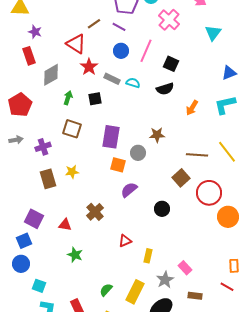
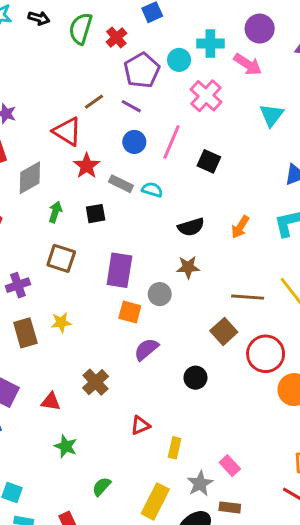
black semicircle: (165, 89) -> (191, 227), moved
green semicircle: (106, 290) -> (102, 487), moved
brown rectangle: (195, 296) -> (230, 507), moved

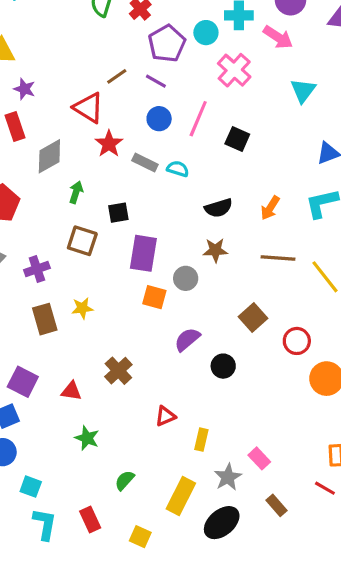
black square: (96, 214) -> (118, 213), moved
brown line: (248, 297) -> (278, 258), moved
purple semicircle: (146, 349) -> (187, 339), moved
red circle: (266, 354) -> (297, 341), size x0.7
brown rectangle: (230, 507) -> (276, 505), moved, turned 42

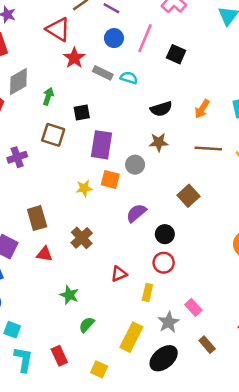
gray diamond: (49, 156) -> (18, 82), moved
yellow star: (82, 308) -> (84, 188), moved
brown rectangle: (45, 319) -> (37, 218), moved
red circle: (297, 341) -> (164, 263), moved
green star: (87, 438) -> (69, 295), moved

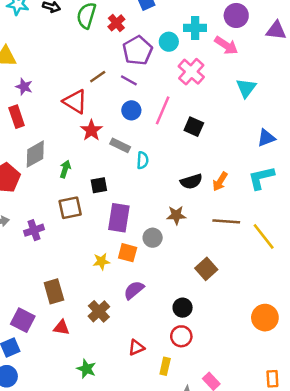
cyan semicircle: (129, 78) -> (143, 160), moved, turned 77
black semicircle: (161, 109) -> (191, 182), moved
brown square: (53, 135) -> (70, 208), turned -30
purple semicircle: (136, 213) -> (134, 290), moved

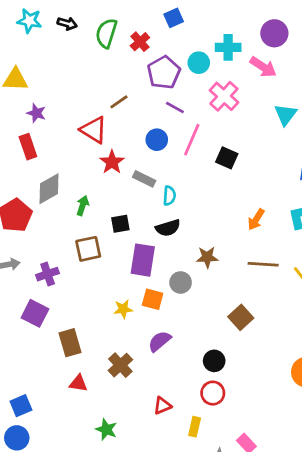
purple line: (129, 80) -> (175, 107), moved
black semicircle: (191, 182) -> (168, 228), moved
purple square: (23, 320) -> (35, 313), moved

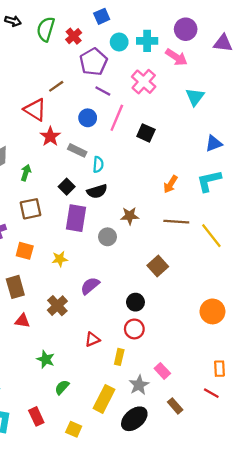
cyan circle: (199, 63) -> (119, 42), moved
black square: (120, 224) -> (67, 187), moved, turned -35
orange square: (153, 299) -> (25, 251), moved

